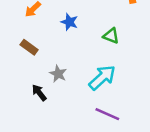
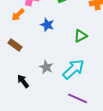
green triangle: (111, 36) -> (81, 36), turned -48
gray star: (58, 74) -> (46, 67), moved

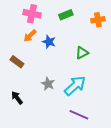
orange arrow: (18, 15) -> (30, 36), moved
black arrow: (23, 81) -> (17, 98), moved

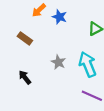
cyan arrow: (75, 86) -> (88, 64), turned -70

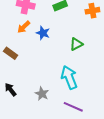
gray star: (58, 62) -> (42, 94), moved

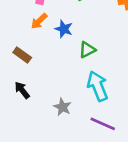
green triangle: (76, 44) -> (87, 50), moved
black arrow: (11, 90) -> (22, 90), moved

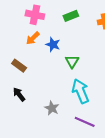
green triangle: (87, 50) -> (72, 61), turned -32

